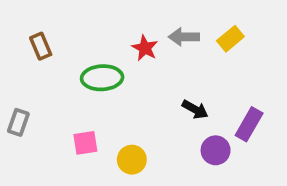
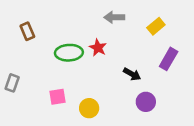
gray arrow: (184, 37) -> (114, 17), moved
red star: (145, 48) -> (98, 48), moved
purple rectangle: (249, 124) -> (169, 59), moved

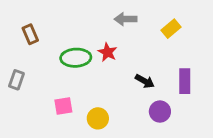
purple rectangle: (169, 59) -> (185, 81), moved, turned -30
gray rectangle: (12, 83) -> (16, 80), moved

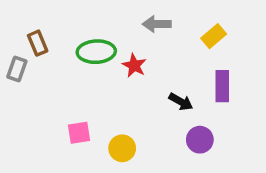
green ellipse: (76, 58) -> (96, 52), moved
gray rectangle: (16, 80) -> (17, 69), moved
purple rectangle: (185, 81) -> (222, 86), moved

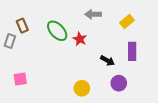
green ellipse: (96, 52) -> (57, 31), turned 50
pink square: (79, 133) -> (20, 79), moved
yellow circle: (122, 148) -> (82, 88), moved

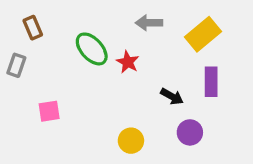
yellow rectangle: (127, 22) -> (203, 34), size x1.5
brown rectangle: (22, 26) -> (33, 28), moved
pink square: (20, 79) -> (49, 111), moved

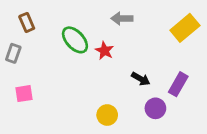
yellow rectangle: (203, 34) -> (185, 28), moved
purple rectangle: (211, 82) -> (178, 84), moved, turned 30
pink square: (49, 111) -> (24, 94), moved

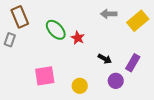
gray arrow: (122, 18) -> (109, 14), moved
brown rectangle: (27, 22) -> (20, 17), size x1.5
pink square: (24, 94) -> (45, 76), moved, size x1.5

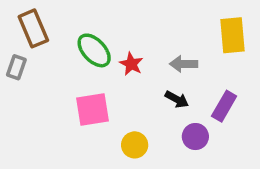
gray arrow: (109, 14) -> (184, 64), moved
yellow rectangle: (138, 21) -> (233, 35), turned -55
pink square: (45, 76) -> (92, 109), moved

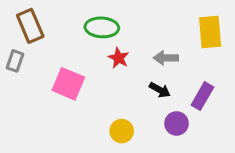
green ellipse: (94, 50) -> (102, 27), moved, turned -44
pink square: (92, 109) -> (68, 84), moved, turned 32

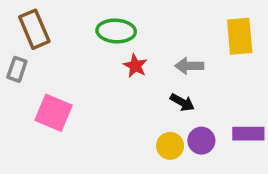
pink square: (68, 84) -> (53, 113), moved
purple rectangle: (202, 96) -> (248, 134), moved, turned 60
yellow circle: (122, 131) -> (170, 146), moved

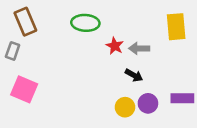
red star: (135, 66) -> (115, 46), moved
pink square: (53, 113) -> (24, 89), moved

